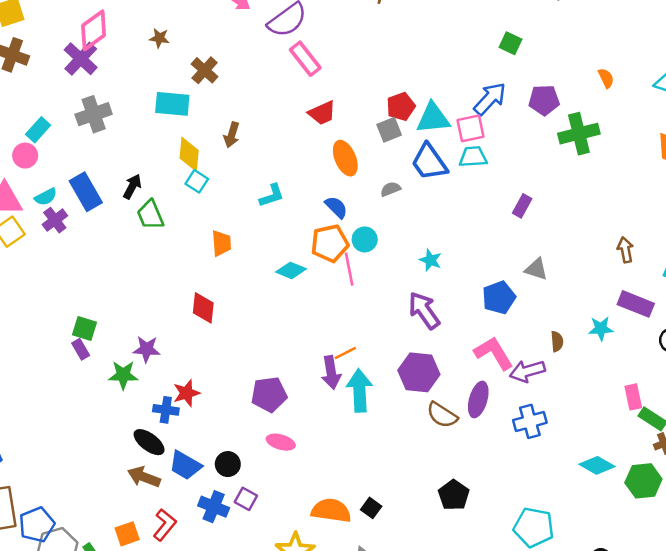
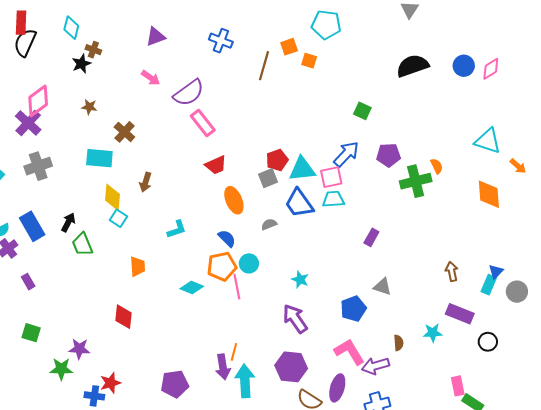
orange semicircle: (606, 78) -> (437, 166), moved
purple rectangle: (81, 349) -> (28, 282), moved
orange line: (345, 353) -> (234, 352), turned -48

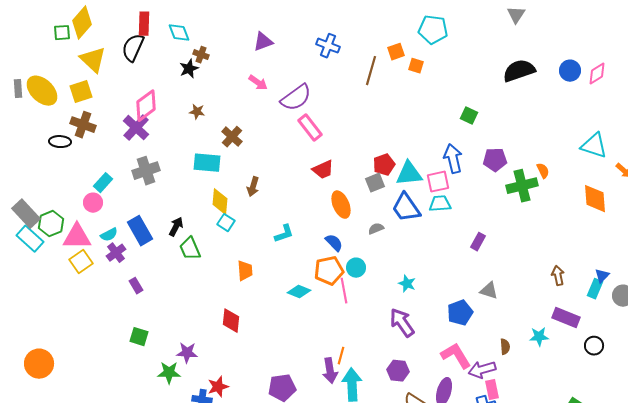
red rectangle: (21, 23) -> (144, 24), moved
cyan diamond: (71, 28) -> (179, 33), turned -35
blue arrow: (346, 154) -> (453, 159), turned -56
purple hexagon: (291, 367) -> (398, 371), size x0.7
pink rectangle: (458, 386) -> (492, 390), moved

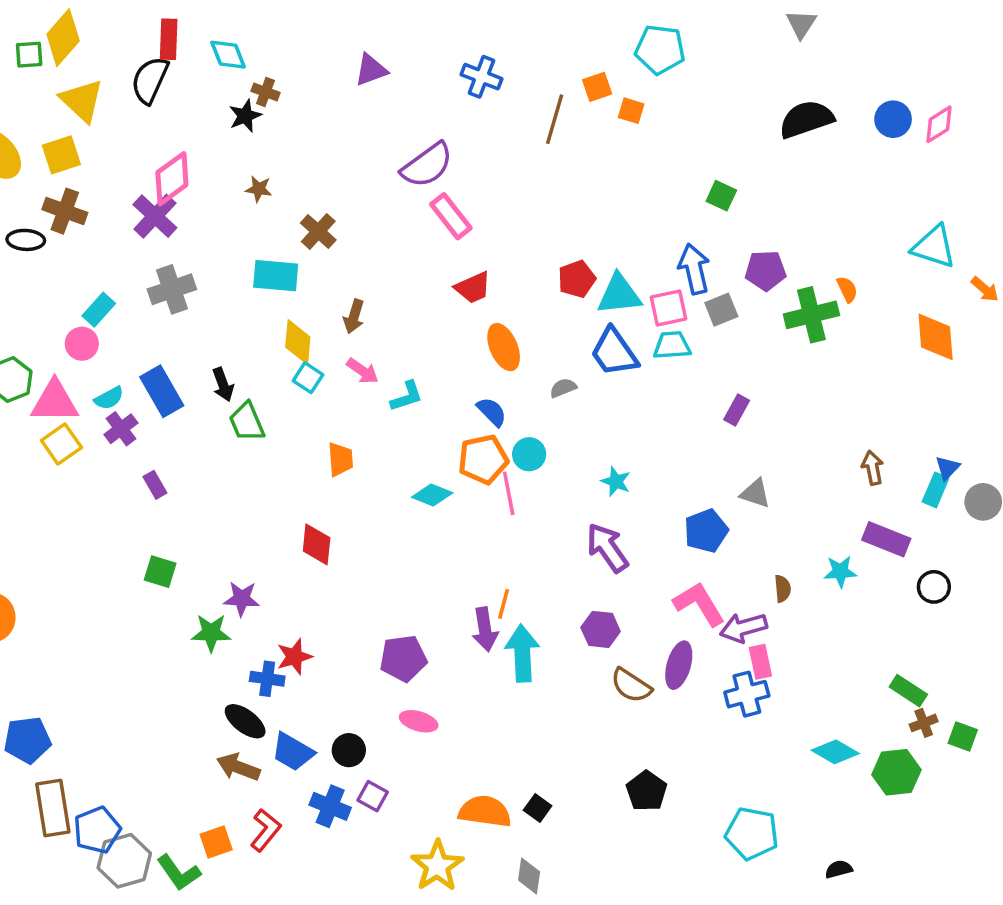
pink arrow: (258, 83) -> (362, 371), moved
gray square: (375, 183) -> (721, 310), moved
black arrow: (176, 227) -> (223, 385), turned 132

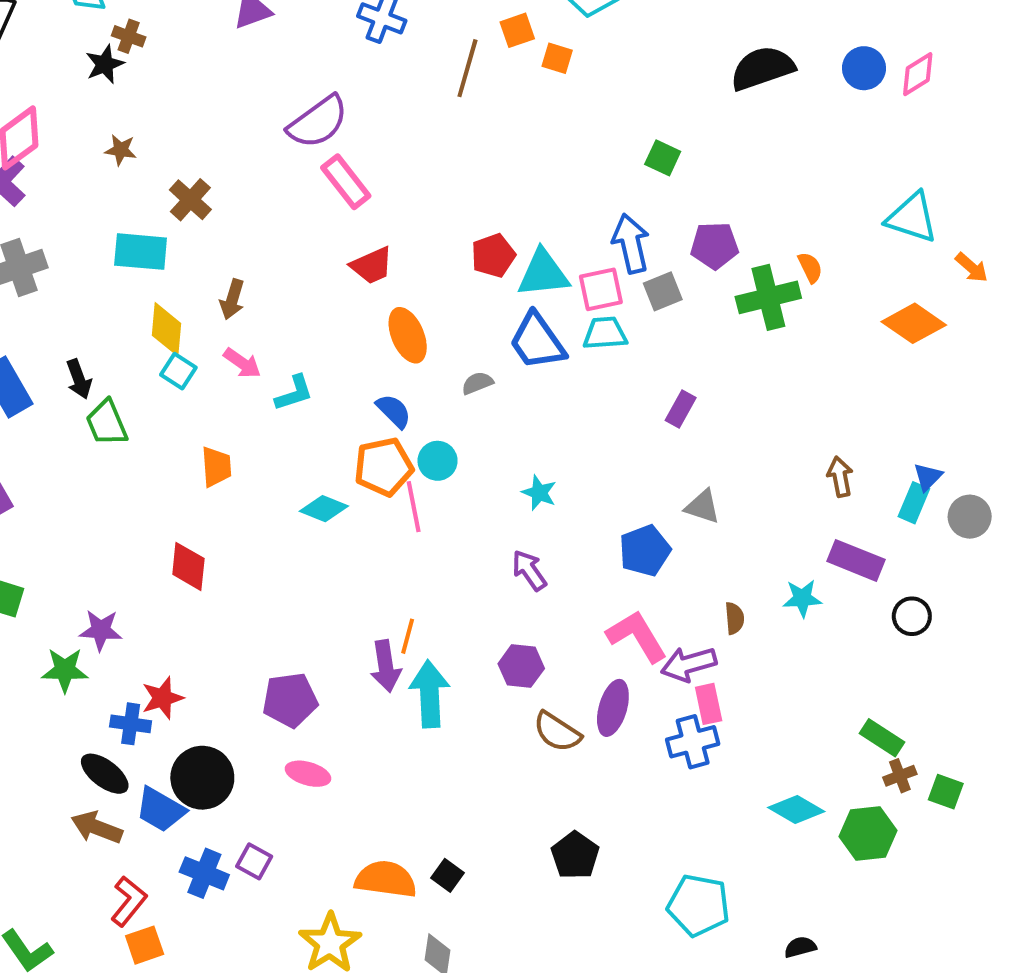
orange diamond: (936, 337) -> (914, 323), turned -51
purple arrow: (607, 548) -> (529, 570), size x0.7
black circle: (349, 750) -> (202, 778), moved, size x1.6
orange square: (216, 842) -> (145, 945), moved

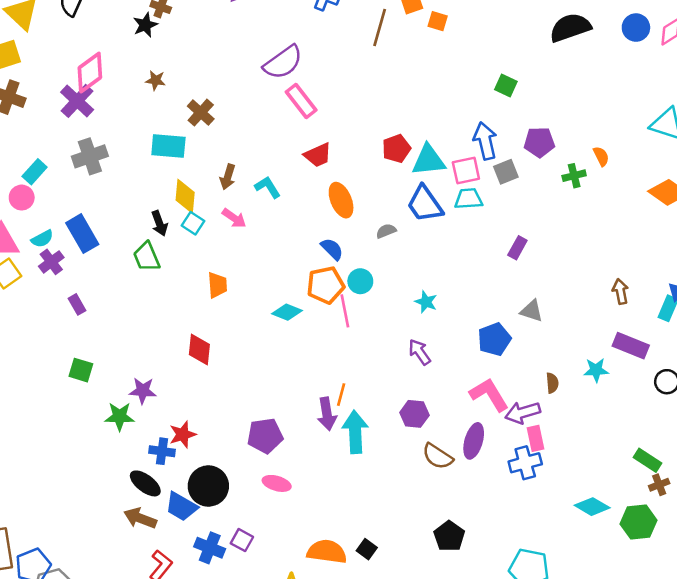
green cross: (768, 297) -> (574, 176), size x0.6
black arrow: (79, 379) -> (159, 223), moved
cyan L-shape: (294, 393) -> (268, 187), moved, turned -104

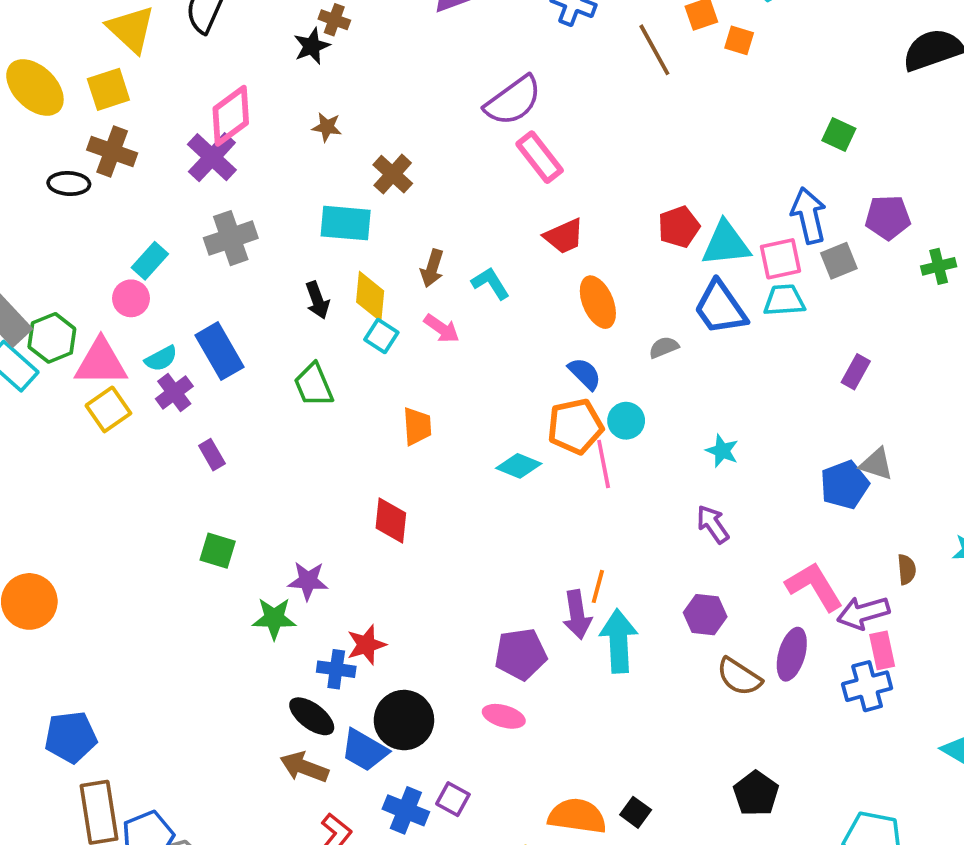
brown line: (380, 28) -> (654, 50), turned -45
black arrow: (159, 223) -> (317, 300), moved
blue pentagon: (494, 339) -> (844, 485), moved
purple pentagon: (265, 436) -> (521, 654), moved

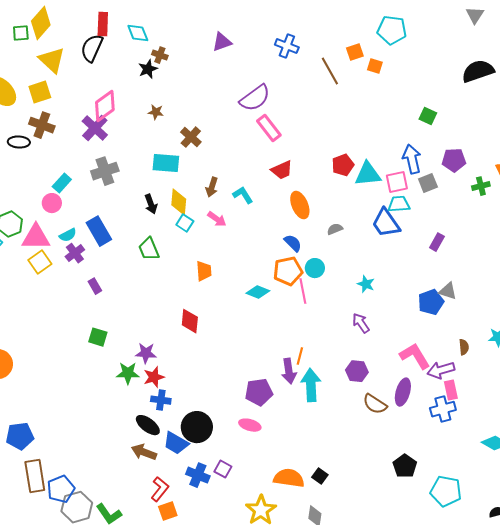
blue trapezoid: (720, 308) -> (386, 223), moved
red star: (366, 645) -> (154, 377), moved
black pentagon: (756, 793) -> (405, 466), moved

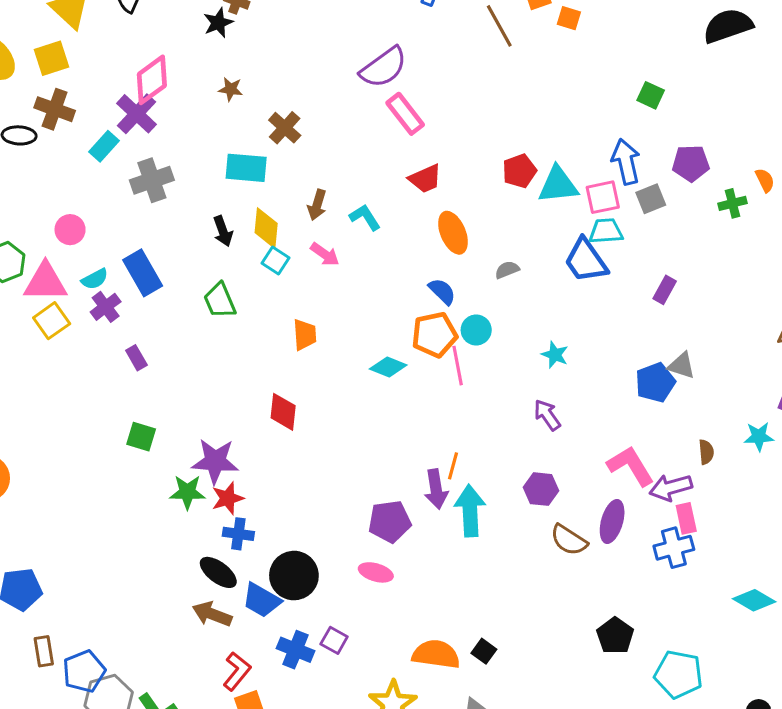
cyan rectangle: (62, 183) -> (104, 146), moved
purple star: (146, 353) -> (215, 461), size x1.4
brown rectangle: (35, 476) -> (44, 651), size x0.6

